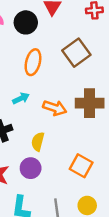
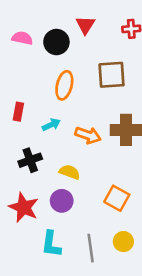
brown square: (76, 53) -> (112, 75), turned 32
yellow semicircle: (38, 142) -> (70, 172), turned 96

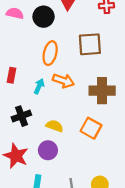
cyan arrow: (51, 125) -> (39, 86), turned -40
orange arrow: (88, 135) -> (63, 81), moved
orange square: (117, 198) -> (91, 128), moved

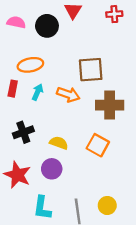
brown square: (90, 44) -> (91, 70), moved
orange ellipse: (50, 53) -> (30, 65), moved, turned 65
cyan arrow: (39, 86) -> (38, 92), moved

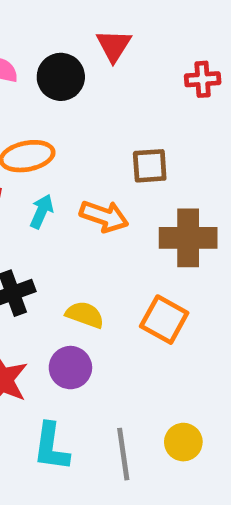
red cross: (114, 14) -> (203, 79), moved
brown square: (91, 70) -> (150, 166), size x0.7

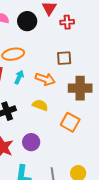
red cross: (203, 79) -> (67, 22), moved
yellow semicircle: (85, 315) -> (40, 105), moved

